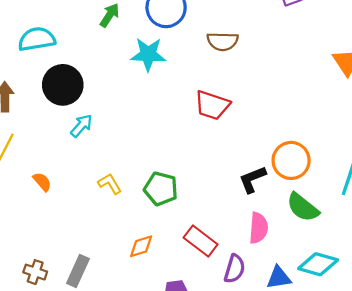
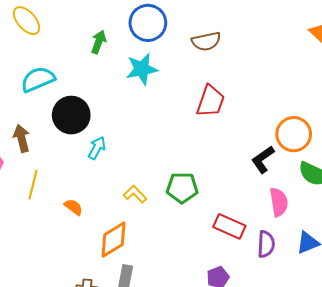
red trapezoid: (212, 105) -> (211, 101), turned -76
orange diamond: (141, 246) -> (113, 240), moved, size x1.5

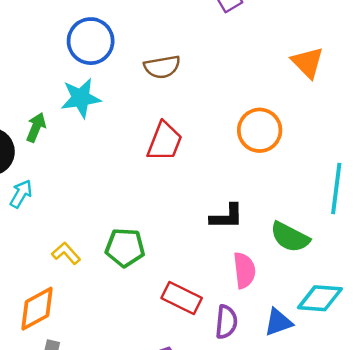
green arrow: (99, 42) -> (36, 127), moved
orange circle: (294, 134) -> (260, 130), moved
black L-shape: (263, 160) -> (227, 217), turned -148

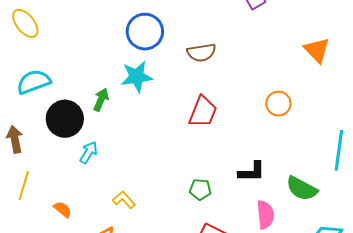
orange circle: (260, 130) -> (278, 104), size x0.7
green pentagon: (125, 248) -> (200, 189), moved, size x0.7

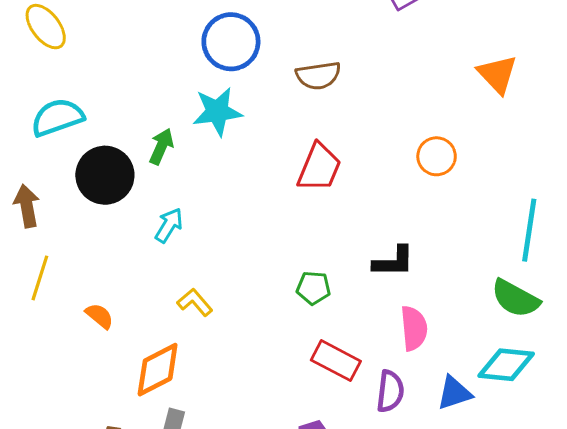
cyan arrow: (89, 152) -> (169, 225), moved
green semicircle: (302, 189) -> (515, 298), moved

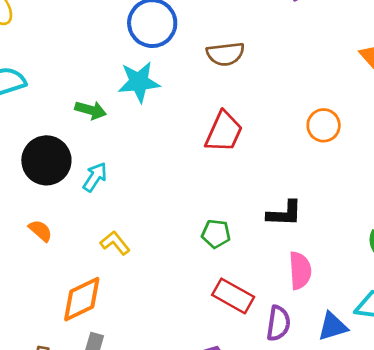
green arrow: (161, 146) -> (91, 110), turned 80
black circle: (105, 175) -> (46, 160), moved
orange semicircle: (100, 316) -> (40, 231), moved

